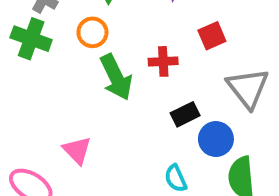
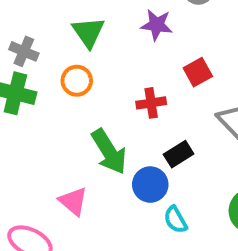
green arrow: (116, 77) -> (109, 152), moved
blue circle: (216, 139) -> (150, 185), moved

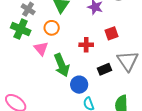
black rectangle: (179, 154) -> (105, 69), moved
pink triangle: (73, 201) -> (41, 49), moved

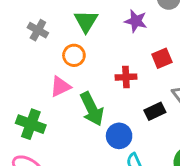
green cross: (21, 29) -> (31, 124), moved
pink triangle: (41, 49) -> (60, 87), turned 49

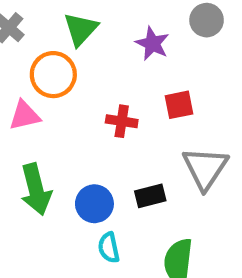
orange circle: (74, 55) -> (53, 75), size x1.4
green arrow: (92, 109) -> (36, 189), moved
black rectangle: (155, 111) -> (150, 196), moved

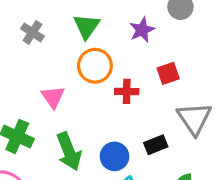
purple star: (152, 44) -> (142, 30), turned 30
orange circle: (53, 75) -> (95, 66), moved
pink triangle: (24, 115) -> (53, 97), turned -45

